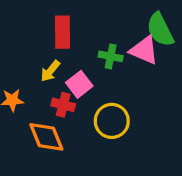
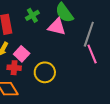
green cross: (111, 56) -> (32, 15), moved, turned -32

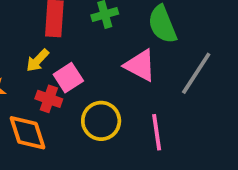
pink triangle: (57, 27) -> (140, 65), moved
pink line: (92, 54) -> (157, 132), moved

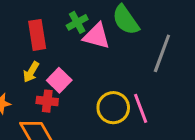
pink triangle: (140, 65) -> (97, 36), moved
yellow circle: (101, 121) -> (113, 108), moved

